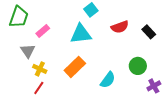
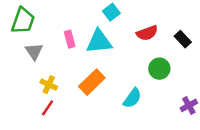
pink rectangle: (43, 31) -> (70, 39), moved, turned -64
gray triangle: (28, 51) -> (34, 51), moved
green circle: (138, 66) -> (159, 69), moved

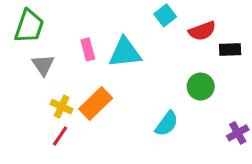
cyan square: (111, 12) -> (165, 15), moved
red semicircle: (147, 33) -> (202, 31), moved
black rectangle: (183, 39) -> (230, 49), turned -49
orange rectangle: (92, 82) -> (96, 104), moved

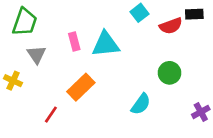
black rectangle: (230, 49) -> (194, 14), moved
yellow cross: (62, 107) -> (13, 81), moved

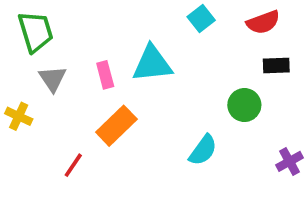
black rectangle: (194, 14) -> (276, 66), moved
green trapezoid: (25, 22) -> (36, 32), turned -36
red semicircle: (171, 26) -> (263, 22), moved
pink rectangle: (74, 42) -> (105, 75), moved

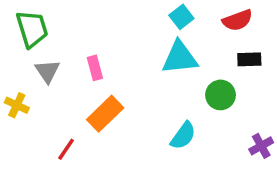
cyan triangle: (152, 64) -> (180, 58), moved

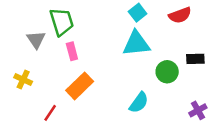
green trapezoid: (32, 29) -> (62, 22), moved
black rectangle: (249, 59) -> (195, 59), moved
gray triangle: (47, 71) -> (36, 40), moved
yellow cross: (17, 105) -> (23, 79), moved

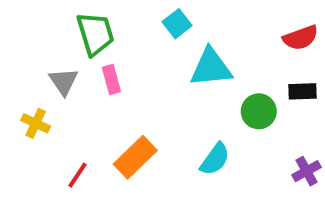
cyan square: (138, 13) -> (177, 24), moved
red semicircle: (180, 15) -> (301, 38), moved
gray triangle: (36, 40) -> (64, 81), moved
orange rectangle: (80, 86) -> (135, 157), moved

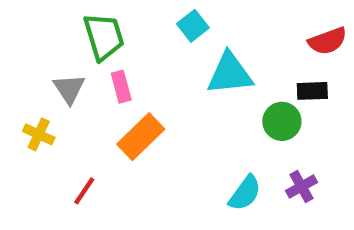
black rectangle: (303, 91) -> (312, 91), moved
orange rectangle: (135, 157) -> (141, 137), moved
cyan semicircle: (215, 159) -> (245, 193), moved
purple cross: (307, 171) -> (301, 187), moved

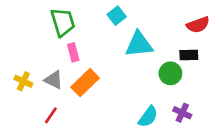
gray triangle: (69, 89) -> (54, 80), moved, turned -30
purple cross: (301, 187) -> (182, 113), turned -36

